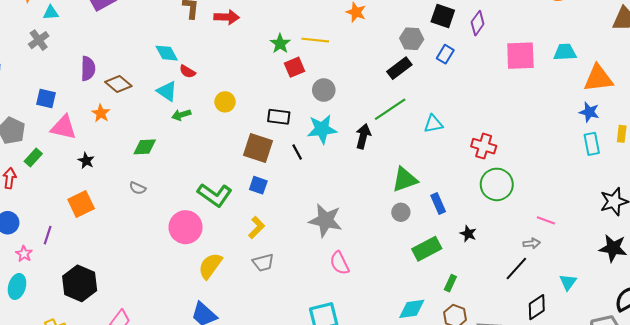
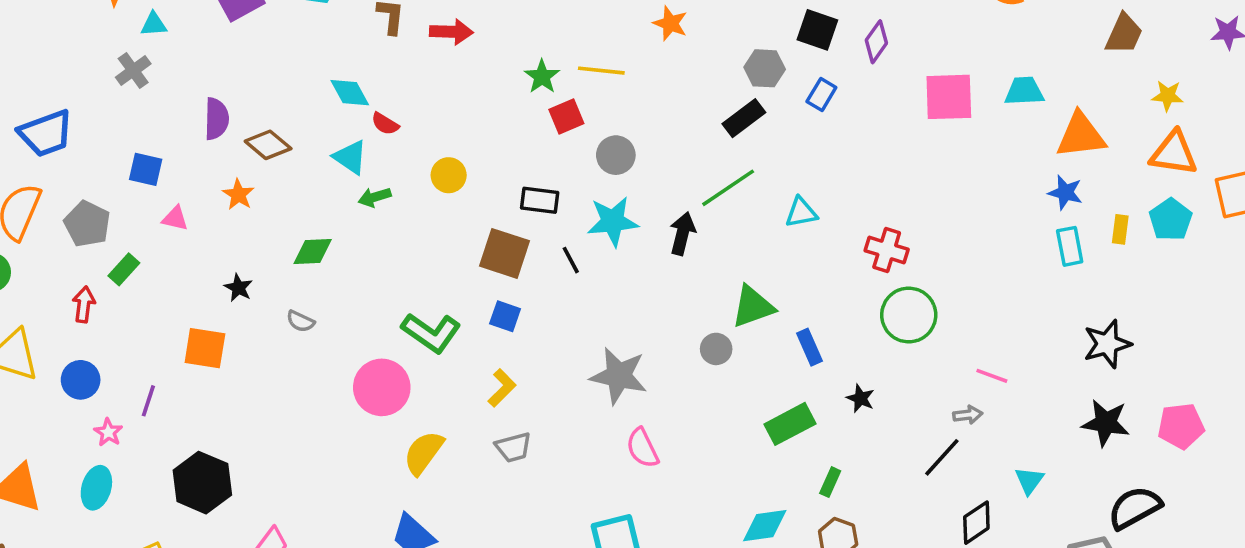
pink triangle: (63, 127) -> (175, 218), size x0.6
black star: (86, 161) -> (238, 288), moved
orange square: (81, 204) -> (205, 348), turned 35
gray circle: (401, 212) -> (716, 349), moved

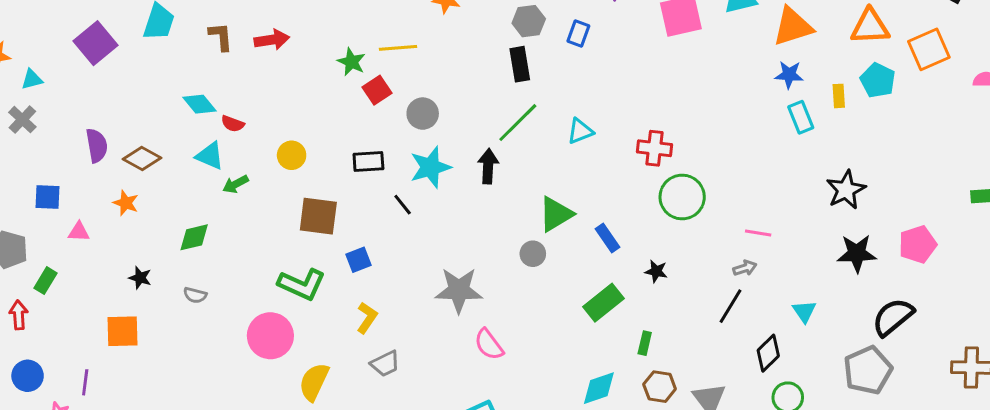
black rectangle: (744, 118) -> (520, 64), turned -52
brown square: (505, 253) -> (318, 216), moved
blue square: (505, 316) -> (358, 260), turned -30

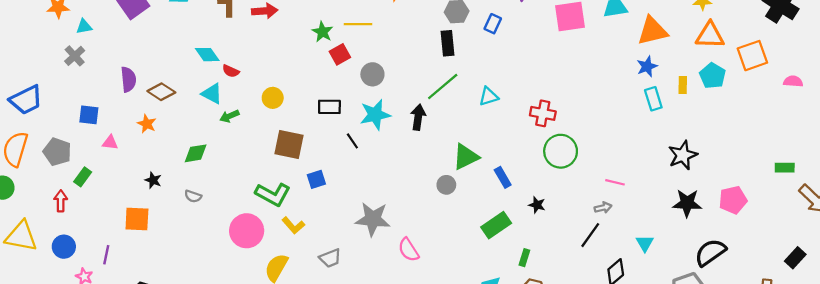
blue star: (789, 75) -> (647, 66), turned -30
gray star: (459, 290) -> (373, 219), moved
yellow L-shape: (367, 318) -> (293, 225), moved, turned 100

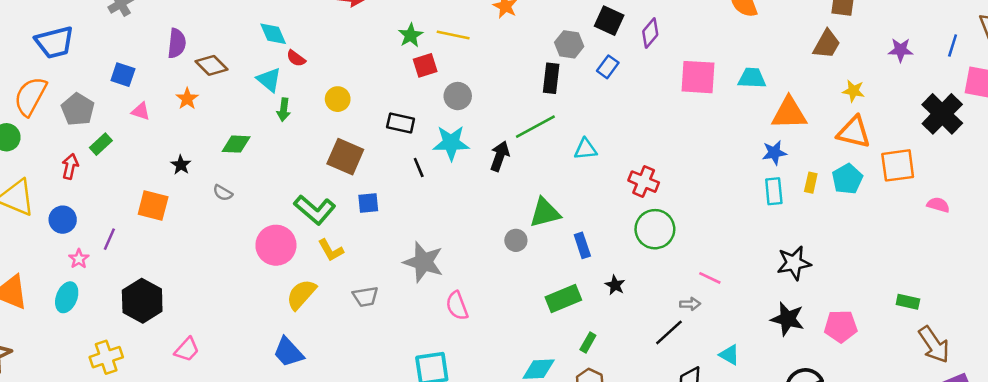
green arrow: (229, 116) -> (284, 110), turned -72
cyan triangle: (645, 243) -> (729, 355), turned -42

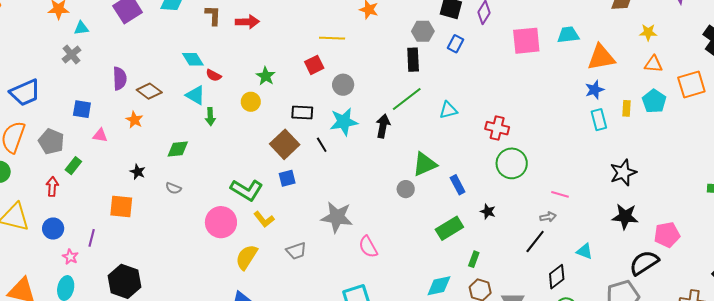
green star: (411, 35) -> (266, 76), moved
orange triangle: (854, 132) -> (653, 64), size x0.7
brown square: (345, 157) -> (285, 144), moved, turned 32
pink pentagon: (841, 326) -> (667, 235), moved

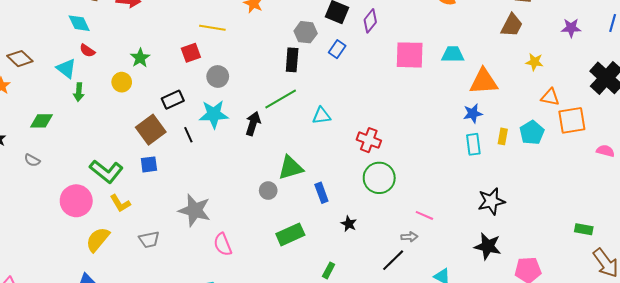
cyan diamond: (193, 59) -> (79, 23), moved
orange triangle: (653, 64) -> (550, 97), moved
black rectangle: (302, 113) -> (173, 100), turned -35
green rectangle: (449, 228) -> (290, 234), moved

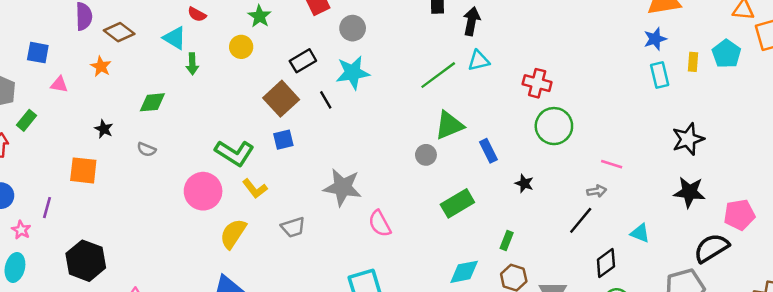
green line: (281, 99) -> (438, 75), moved
black arrow: (253, 124) -> (472, 21), moved

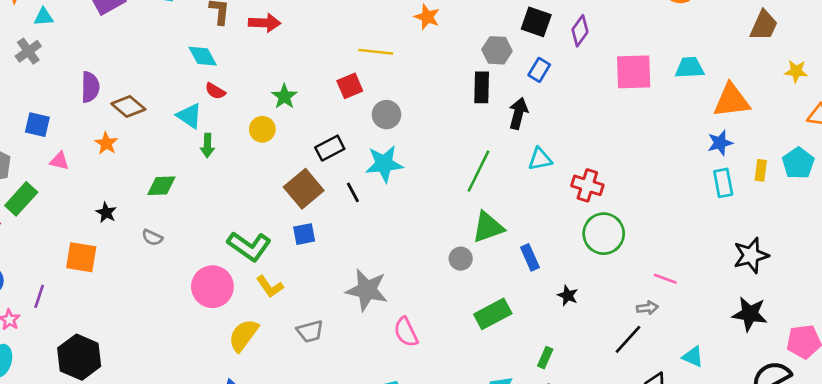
cyan triangle: (479, 61) -> (540, 159), moved
green line: (438, 75) -> (478, 171), turned -30
green rectangle: (26, 120) -> (21, 199), size x1.4

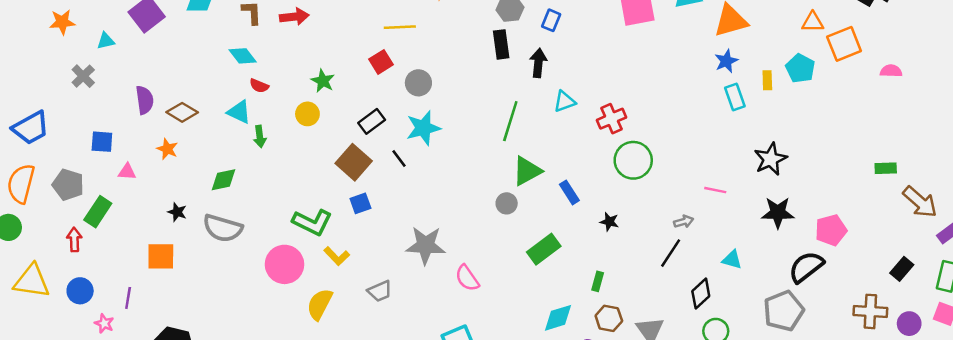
cyan triangle: (44, 17) -> (106, 41), moved
red cross: (587, 185) -> (611, 119), turned -32
gray semicircle: (152, 237) -> (223, 228), size x2.0
pink line: (665, 279) -> (715, 190), moved

